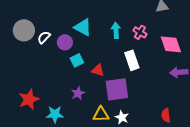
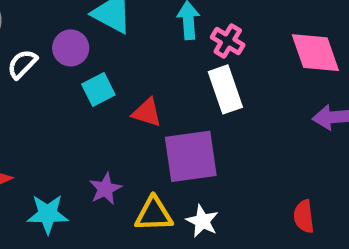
pink cross: (140, 32) -> (228, 41), moved
white semicircle: (44, 37) -> (22, 64), moved
purple star: (78, 93) -> (105, 189), moved

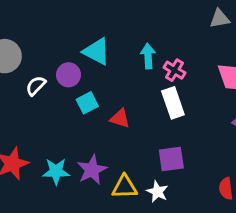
purple square: (191, 156) -> (171, 159), moved, size x0.7
purple star: (105, 189) -> (92, 170), size x1.4
cyan star: (48, 214) -> (56, 171), moved

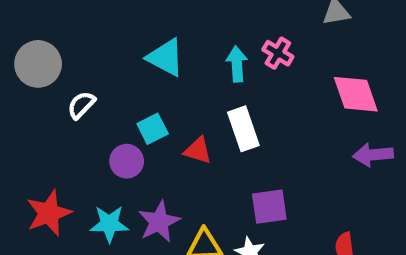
pink cross: (174, 70) -> (278, 53), moved
purple circle: (69, 75) -> (127, 161), moved
white rectangle: (173, 103) -> (243, 129), moved

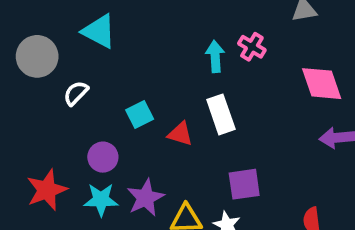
cyan triangle: (166, 57) -> (99, 31), moved
purple circle: (127, 161) -> (103, 157), moved

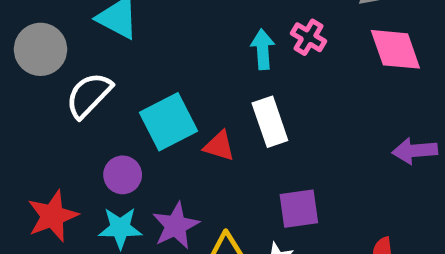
pink diamond: (322, 84) -> (395, 49), moved
white semicircle: (76, 93) -> (89, 95), size x1.5
cyan square: (140, 114) -> (168, 122), size x1.6

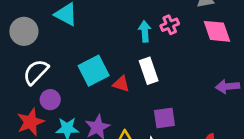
pink cross: (309, 37) -> (170, 25), turned 36
white semicircle: (89, 95) -> (36, 72), moved
purple circle: (123, 175) -> (50, 100), moved

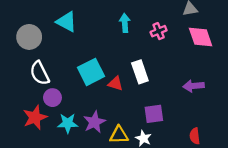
cyan arrow: (145, 31) -> (125, 23), moved
white semicircle: (36, 72) -> (40, 73), turned -70
purple arrow: (227, 86) -> (194, 86), moved

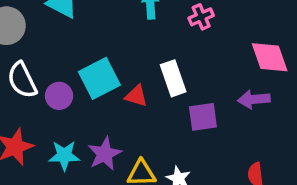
pink diamond: (201, 37) -> (270, 57), moved
purple circle: (52, 98) -> (59, 96), moved
purple square: (154, 114) -> (203, 117), moved

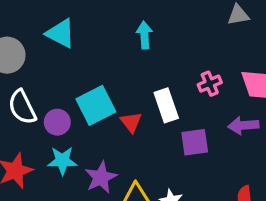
pink cross: (201, 17) -> (210, 84), moved
red triangle: (136, 96) -> (131, 122), turned 35
cyan star: (64, 156) -> (62, 161), moved

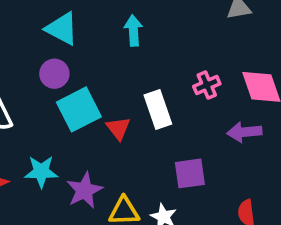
cyan triangle: (61, 33) -> (62, 29), moved
purple circle: (57, 122) -> (54, 74), moved
purple square: (195, 142) -> (190, 173), moved

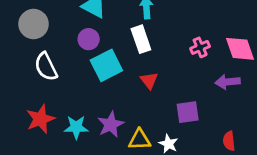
white rectangle: (158, 109) -> (141, 39), moved
red triangle: (118, 128) -> (149, 80), moved
cyan star: (41, 172) -> (76, 127), moved

